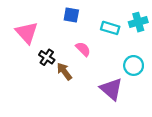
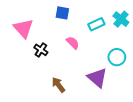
cyan cross: (138, 22) -> (121, 19), turned -35
cyan rectangle: (110, 28) -> (96, 24), turned -42
brown arrow: (64, 71) -> (58, 85), moved

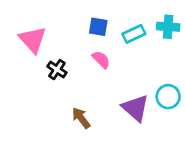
blue square: (62, 13) -> (98, 27), moved
cyan cross: (121, 19) -> (168, 27), turned -35
cyan circle: (117, 57) -> (168, 97), moved

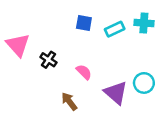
pink triangle: (33, 40) -> (18, 45), moved
pink semicircle: (101, 60) -> (84, 72), moved

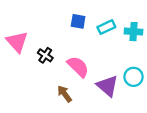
cyan cross: (144, 23) -> (134, 32), moved
pink semicircle: (84, 72) -> (78, 67), size x1.5

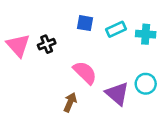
black cross: (45, 55) -> (47, 44), moved, turned 35
brown arrow: (64, 94) -> (70, 102), turned 60

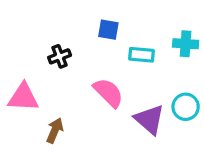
cyan rectangle: (116, 29) -> (141, 55), moved, turned 30
pink triangle: (18, 45) -> (23, 97), moved, turned -45
brown arrow: (70, 102) -> (55, 130), moved

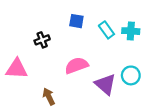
cyan rectangle: (141, 55) -> (106, 30), moved, turned 49
pink semicircle: (108, 93) -> (76, 65), turned -65
brown arrow: (55, 130) -> (49, 96), moved, turned -49

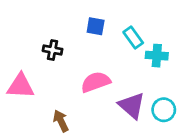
cyan cross: (131, 31) -> (157, 56), moved
black cross: (42, 40) -> (53, 50), turned 32
cyan circle: (131, 75) -> (164, 110), moved

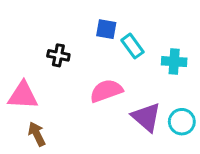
cyan rectangle: (133, 37) -> (132, 46), moved
brown arrow: (61, 121) -> (37, 134), moved

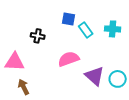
cyan cross: (174, 62) -> (113, 29), moved

